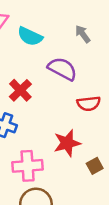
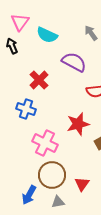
pink cross: (28, 166) -> (45, 143), turned 30

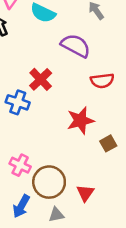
red cross: (39, 80) -> (41, 79), moved
pink cross: (45, 143) -> (20, 165), moved, size x0.7

